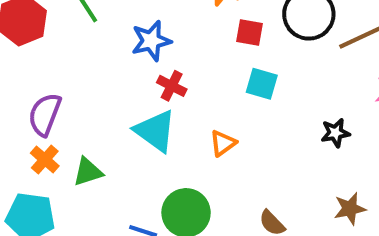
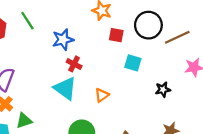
cyan square: (262, 84) -> (133, 63), moved
green triangle: (88, 172) -> (24, 121), moved

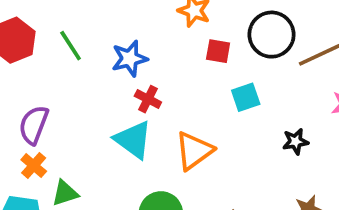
green line: (27, 21) -> (71, 46), moved
cyan square: (133, 63) -> (246, 97), turned -35
orange triangle: (102, 95) -> (194, 151), size x1.6

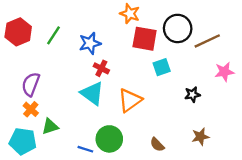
green line: (71, 46) -> (54, 35), turned 66
red square: (218, 51) -> (145, 39), size x1.6

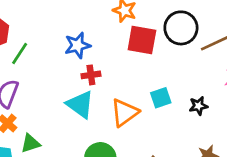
green line: (54, 35) -> (20, 53), moved
cyan square: (162, 67) -> (161, 98), moved
red cross: (101, 68) -> (91, 75), turned -35

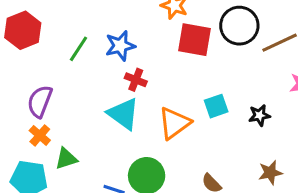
green line: (20, 53) -> (78, 49), moved
red cross: (91, 75) -> (136, 80), turned 30

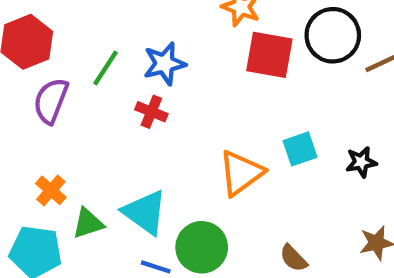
red cross: (136, 80) -> (151, 112), moved
purple semicircle: (40, 101) -> (51, 101), moved
cyan triangle: (123, 114) -> (145, 212), moved

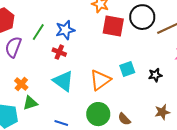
orange cross: (51, 190) -> (21, 84), moved
cyan triangle: (145, 212) -> (63, 81), moved
green circle: (202, 247) -> (98, 114), moved

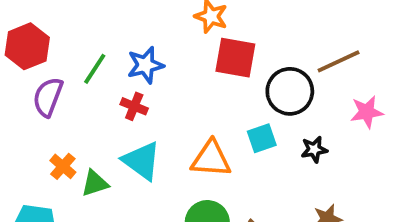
black circle: (142, 17) -> (290, 91), moved
orange triangle: (100, 80) -> (211, 159), turned 40
green triangle: (30, 103) -> (95, 183), moved

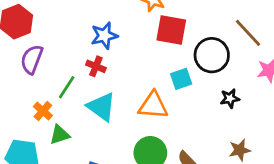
brown line: (339, 61) -> (248, 33), turned 72
green line: (95, 69) -> (67, 87), moved
cyan square: (262, 138) -> (181, 79), moved
green triangle: (95, 183) -> (60, 135), moved

